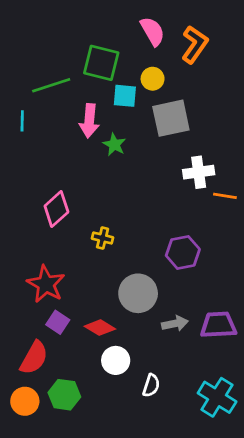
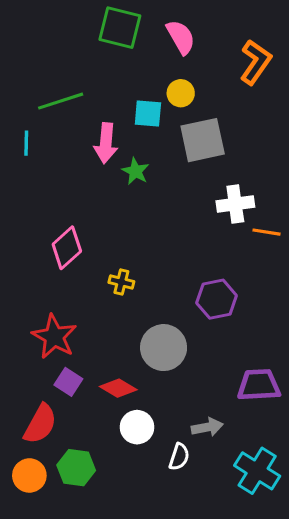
orange L-shape: (195, 44) -> (256, 62), moved
green square: (101, 63) -> (120, 28), moved
gray arrow: (175, 324) -> (207, 427), moved

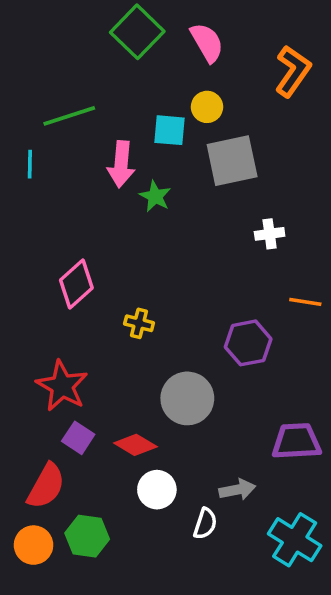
green square: (120, 28) -> (137, 32), turned 30
white cross: (235, 204) -> (270, 234), size x0.7
orange line: (267, 232) -> (305, 302), moved

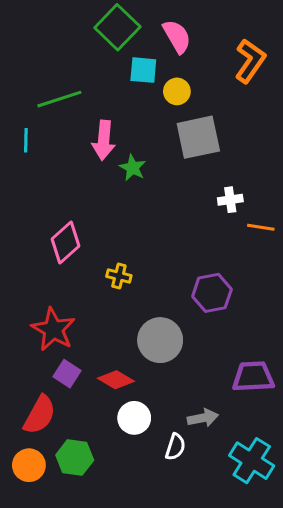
cyan square: (169, 130) -> (143, 70), moved
orange line: (305, 302) -> (261, 227), moved

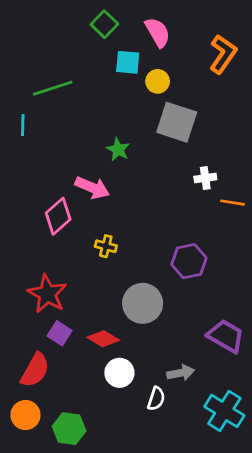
green square: (117, 27) -> (104, 24), size x0.7
gray square: (198, 137) -> (177, 122), turned 30
pink arrow: (104, 140) -> (92, 188), moved, turned -72
purple trapezoid: (253, 377) -> (226, 336), turned 33
green hexagon: (75, 458) -> (69, 429), moved

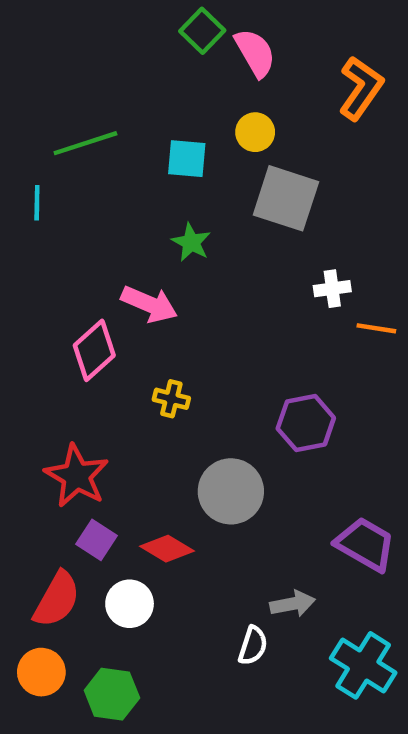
green square: (104, 24) -> (202, 31), moved
cyan square: (128, 62) -> (187, 159), moved
white circle: (119, 373) -> (130, 604), moved

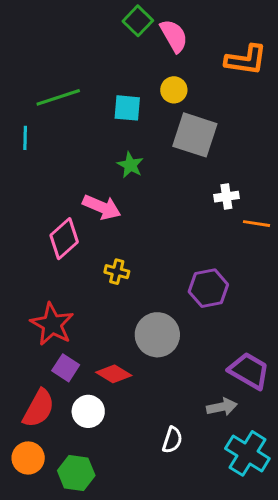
orange L-shape: (361, 88) -> (246, 60), turned 63
gray arrow: (293, 604) -> (222, 407), moved

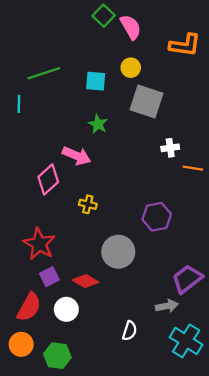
purple square: (66, 368) -> (49, 277), turned 30
purple trapezoid: (249, 371) -> (187, 279), turned -68

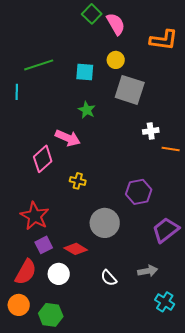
purple trapezoid: (187, 279) -> (166, 230), moved
white semicircle: (130, 331) -> (109, 278), moved, turned 120
cyan cross: (186, 341) -> (165, 302), size x0.7

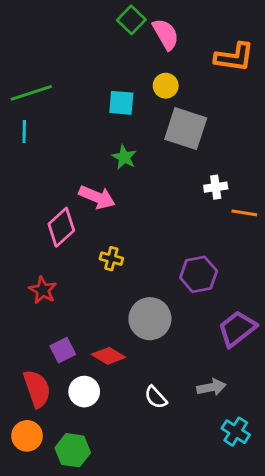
green line: (39, 65) -> (31, 93), moved
red star: (35, 216) -> (43, 290), moved, size x0.7
red semicircle: (26, 272) -> (37, 389), turned -48

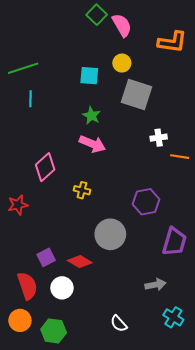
cyan line: (24, 131) -> (30, 99), moved
pink arrow: (97, 197) -> (92, 144), moved
red star: (43, 290) -> (18, 205), moved, turned 30
purple trapezoid: (237, 329) -> (174, 242), turned 144
white semicircle: (156, 397) -> (119, 324), moved

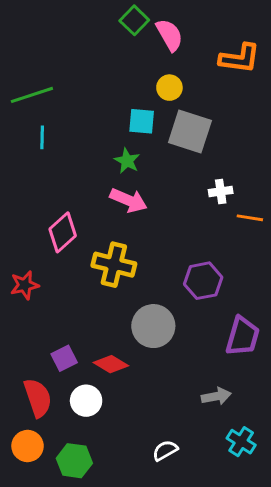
cyan square: (89, 76) -> (142, 121), moved
yellow cross: (82, 190) -> (114, 265), size x1.8
white semicircle: (119, 324) -> (165, 450), turned 102

